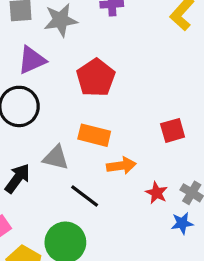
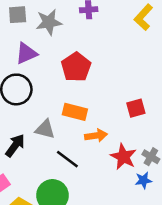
red star: (157, 193) -> (123, 157), size x1.5

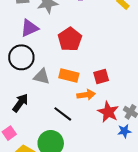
red square: (136, 108) -> (101, 77), moved
gray triangle: (45, 129) -> (42, 77), moved

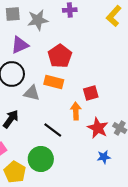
orange rectangle: (69, 76) -> (54, 82), moved
orange arrow: (86, 95) -> (76, 111), turned -84
blue star: (124, 131) -> (104, 157), moved

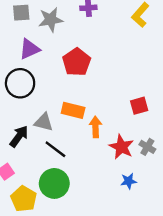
orange rectangle: (54, 82) -> (73, 110), moved
gray triangle: (32, 93) -> (44, 122), moved
red square: (91, 93) -> (139, 106), moved
black line: (53, 130) -> (55, 149), moved

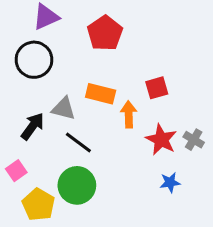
red square: (139, 106) -> (157, 88), moved

